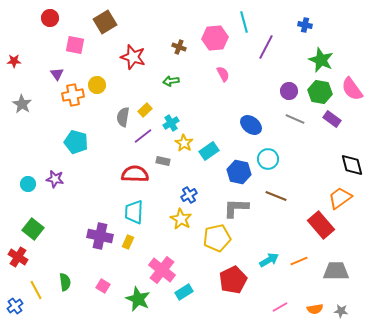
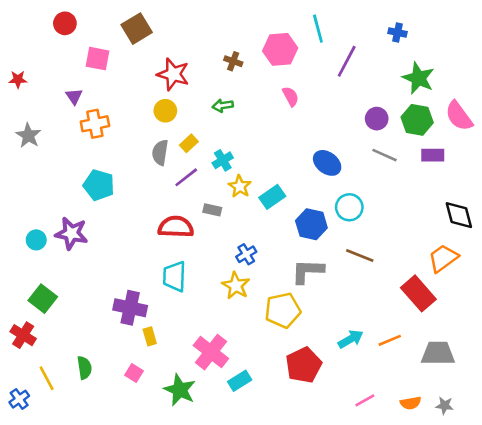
yellow circle: (97, 85) -> (165, 111), moved
purple rectangle: (332, 119) -> (433, 155), turned -36
purple star: (55, 179) -> (71, 233), size x1.4
yellow rectangle: (128, 242) -> (150, 336), moved, turned -40

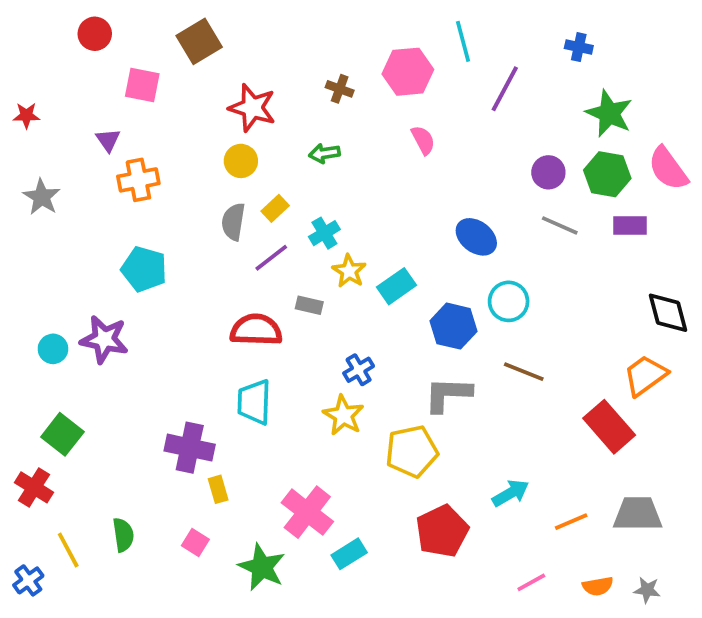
orange line: (390, 340) -> (571, 522), moved

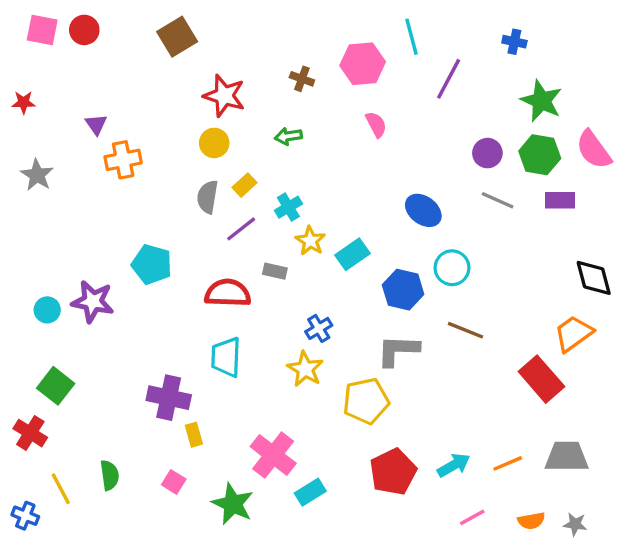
pink square: (142, 85) -> (42, 30), moved
cyan pentagon: (144, 269) -> (152, 264), moved
cyan arrow: (510, 493) -> (454, 465), moved
blue cross: (28, 580) -> (25, 516), turned -32

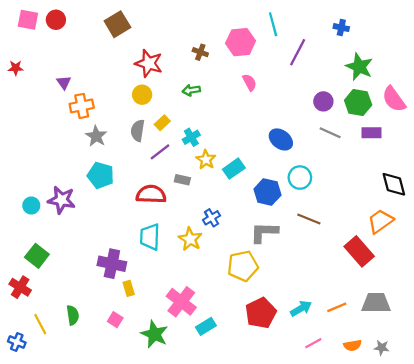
gray star: (37, 175) -> (96, 136), moved
yellow star: (305, 369) -> (190, 239), moved

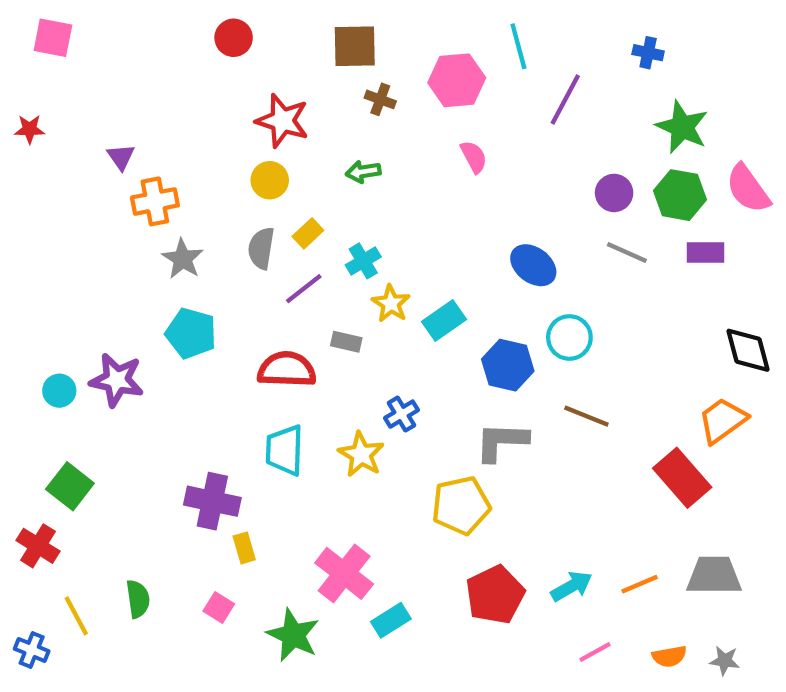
red circle: (56, 20) -> (234, 38), moved
brown square: (117, 24) -> (355, 46), moved, turned 30

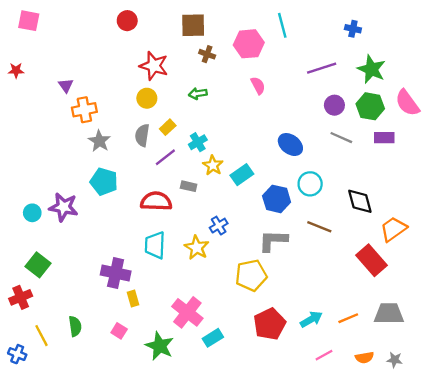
purple line: (565, 99) -> (322, 68), moved, turned 44
black diamond: (748, 350) -> (360, 201), moved
red cross: (38, 546) -> (21, 297), turned 35

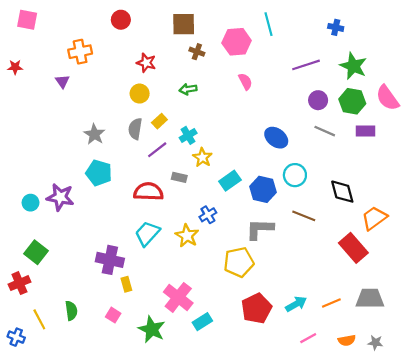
red star: (154, 66) -> (146, 63), size x0.7
orange cross: (84, 110) -> (80, 52), moved
cyan rectangle: (242, 175) -> (230, 181), moved
cyan trapezoid: (155, 245) -> (147, 233), turned 40

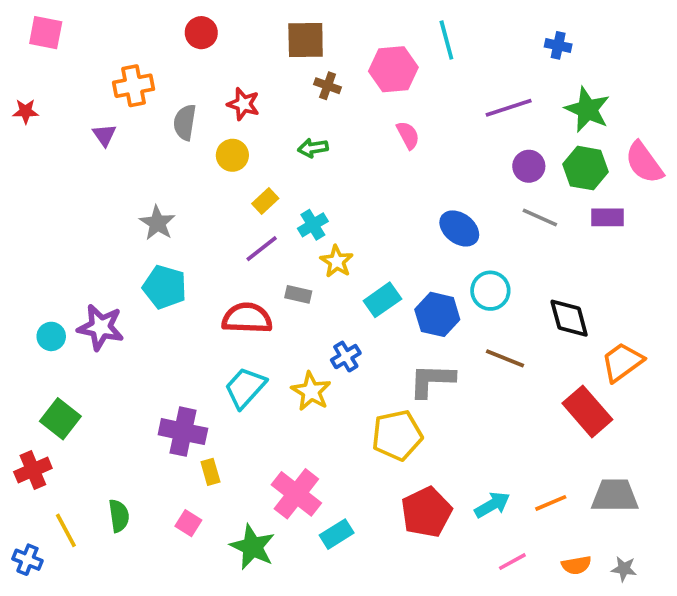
gray semicircle: (135, 129) -> (185, 122), moved

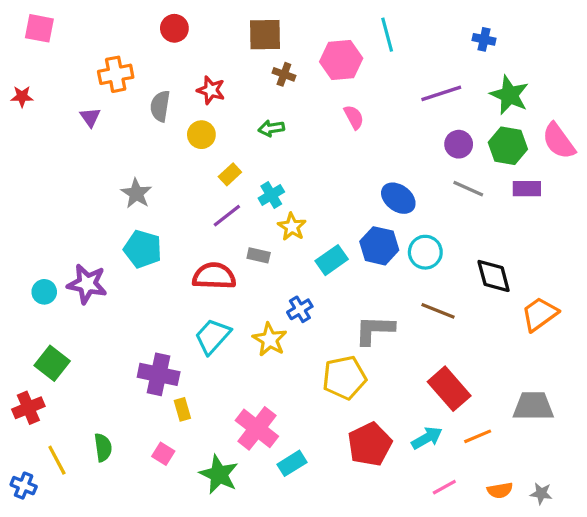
blue hexagon: (437, 314) -> (379, 246), moved
red rectangle: (587, 411) -> (449, 389), moved
gray trapezoid: (615, 496) -> (533, 406), moved

